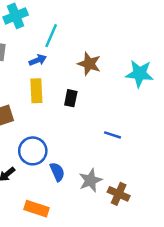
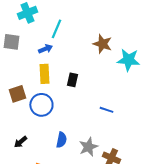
brown star: (89, 64) -> (102, 44), moved
blue circle: (33, 151) -> (41, 105), moved
blue semicircle: (57, 172) -> (61, 140), turned 35

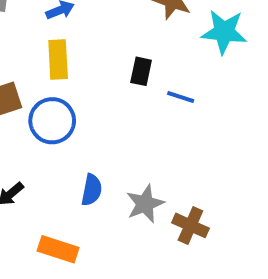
black rectangle: (72, 80) -> (141, 71), moved
blue line: (106, 110) -> (181, 97), moved

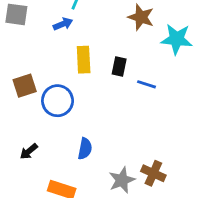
yellow rectangle: (58, 59) -> (84, 60), moved
gray star: (145, 204) -> (122, 180), moved

